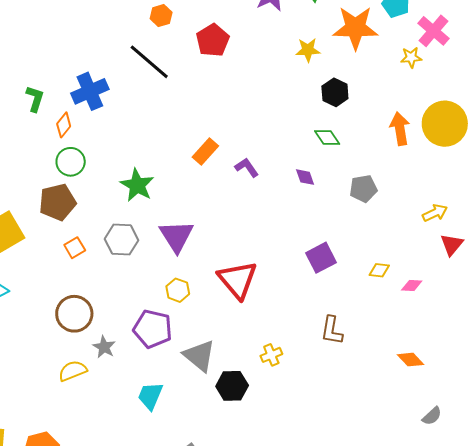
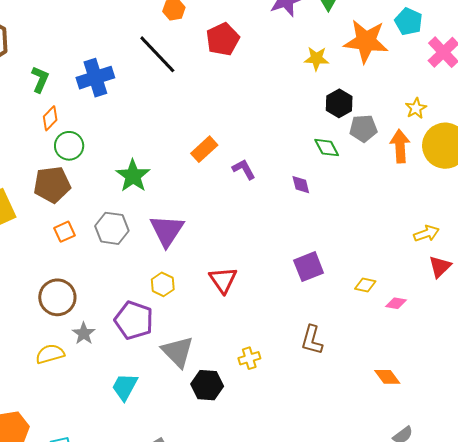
yellow star: (411, 57) -> (416, 108), moved, turned -30
orange diamond: (64, 125) -> (50, 118), moved
gray pentagon: (363, 189) -> (363, 128), moved
red triangle: (238, 280) -> (223, 280), size x0.7

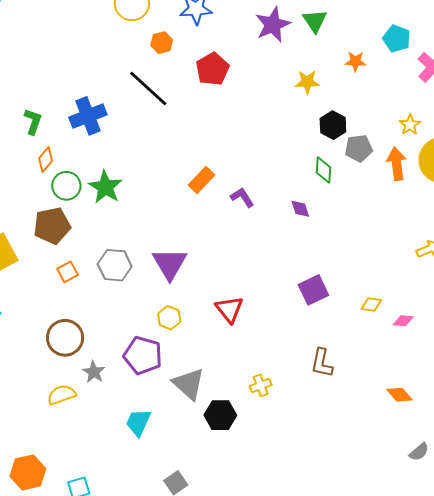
orange star: (366, 41) -> (355, 61), size x0.5
green diamond: (327, 148) -> (324, 170), turned 36
green star: (133, 176) -> (105, 187), moved

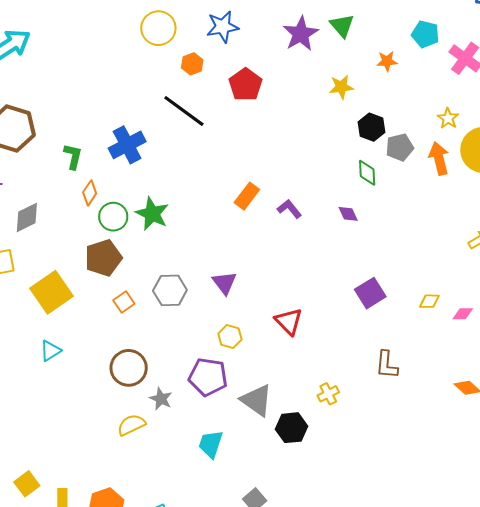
purple triangle: (170, 264) -> (224, 283), size x0.7

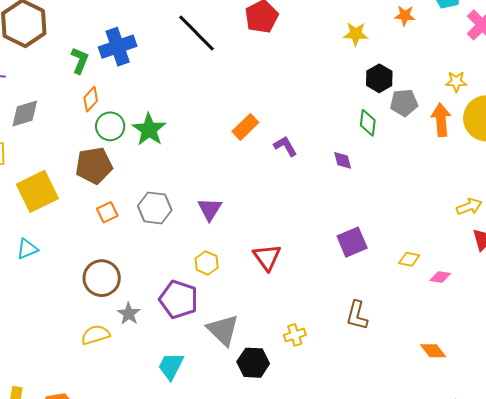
yellow star: (448, 118) -> (456, 82), turned 30
blue cross: (127, 145) -> (118, 47), moved

